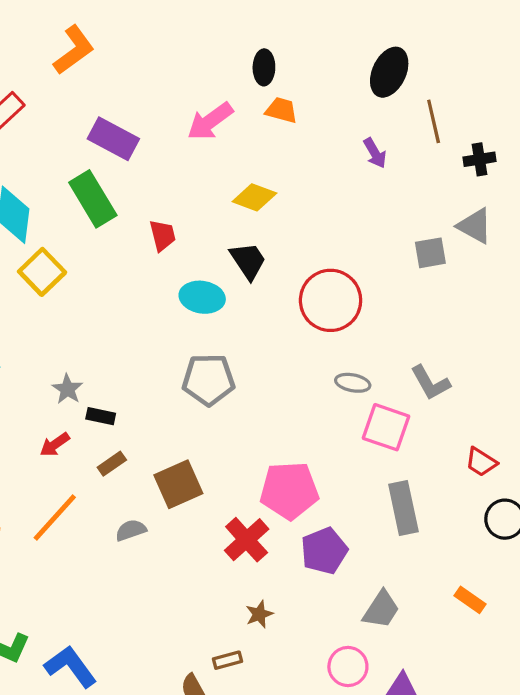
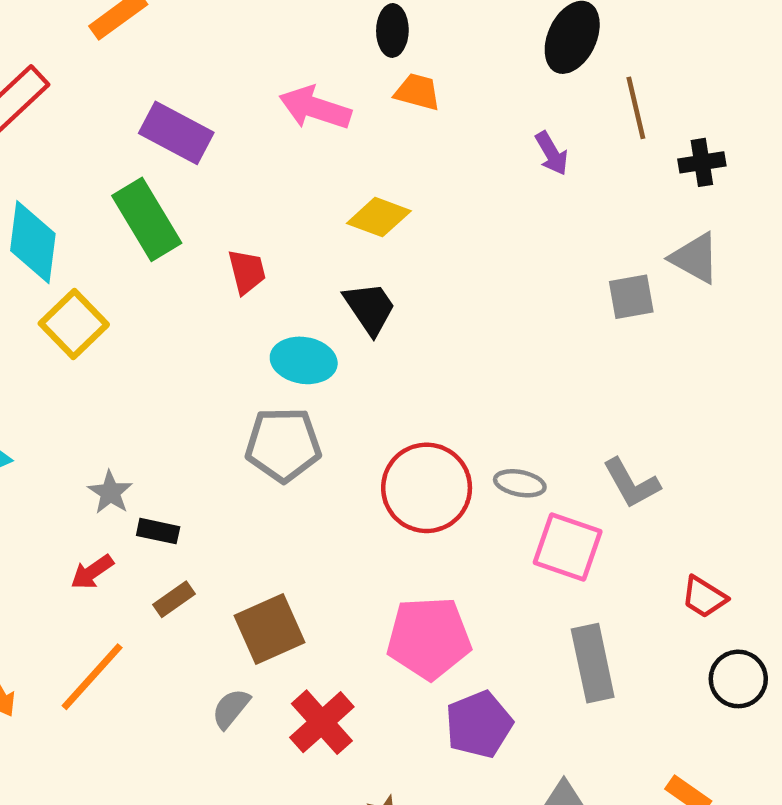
pink arrow: (210, 121) -> (315, 108), turned 54
red circle: (331, 300) -> (427, 488), moved
gray pentagon: (208, 380) -> (283, 445), moved
gray semicircle: (131, 530) -> (231, 709), moved, turned -32
red cross: (247, 540) -> (322, 722), moved

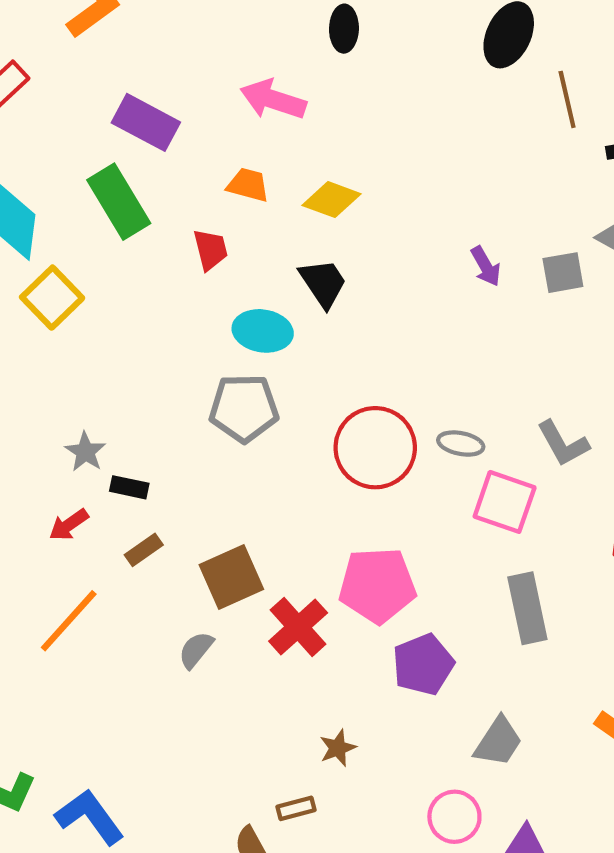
orange trapezoid: (417, 92) -> (248, 185), moved
purple arrow: (552, 153) -> (486, 266), moved
red cross: (322, 722) -> (298, 627), moved

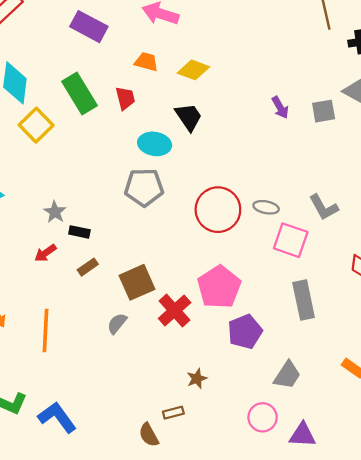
green rectangle: (119, 202) -> (79, 93), moved
pink pentagon: (377, 585) -> (219, 287), turned -30
orange line: (69, 621) -> (45, 330), moved, turned -39

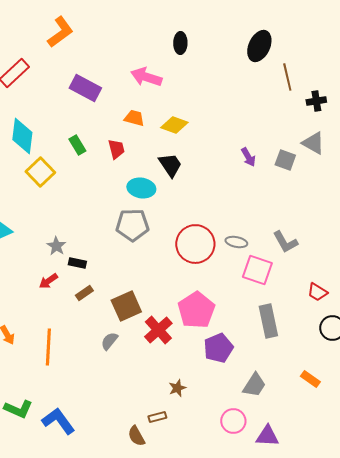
green rectangle: (79, 93) -> (77, 145), size x0.6
gray square: (324, 111) -> (285, 160), turned 30

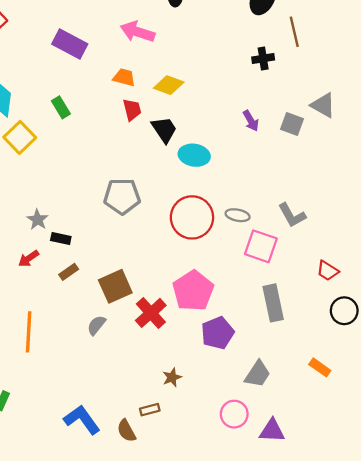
black cross: (316, 101) -> (263, 58), moved
red trapezoid: (116, 149) -> (132, 110), moved
cyan ellipse: (141, 188) -> (194, 155), moved
blue L-shape: (58, 421) -> (82, 420), moved

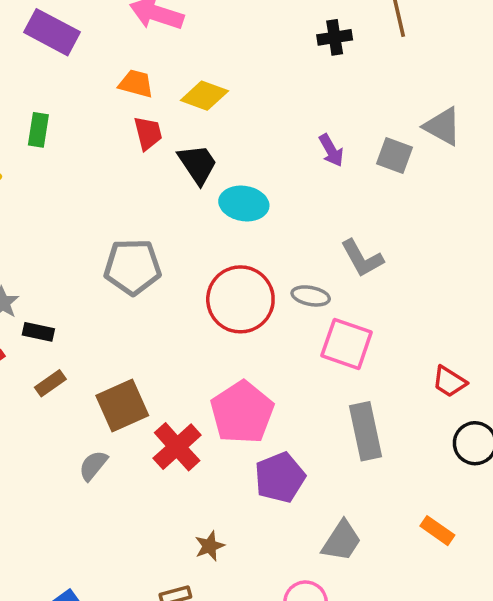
black cross: (263, 58) -> (335, 37), moved
green rectangle: (61, 107) -> (38, 130), turned 40
gray L-shape: (292, 215) -> (362, 258), moved

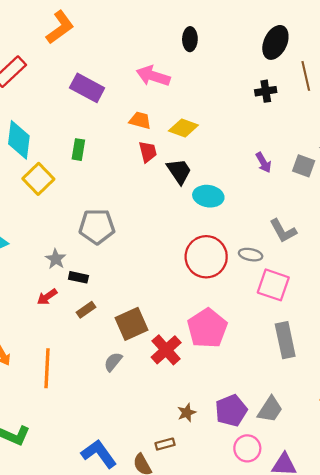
gray pentagon: (133, 267) -> (97, 226), moved
purple pentagon: (280, 477) -> (231, 410), moved

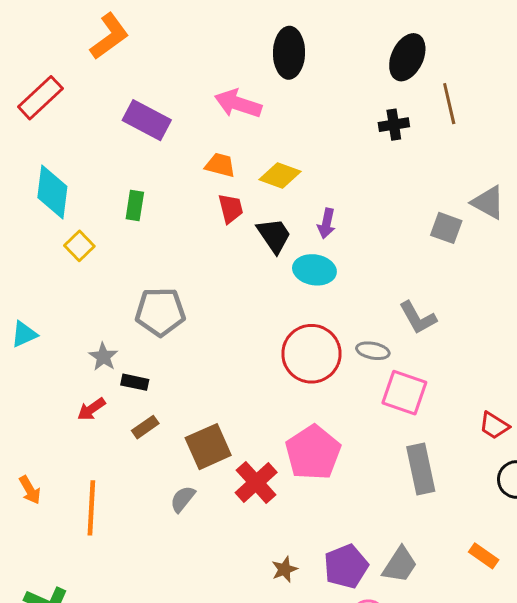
black ellipse: (190, 39) -> (289, 53), size x1.5
purple arrow: (264, 163) -> (326, 223), moved, turned 42
yellow square: (38, 179) -> (79, 246), size x0.7

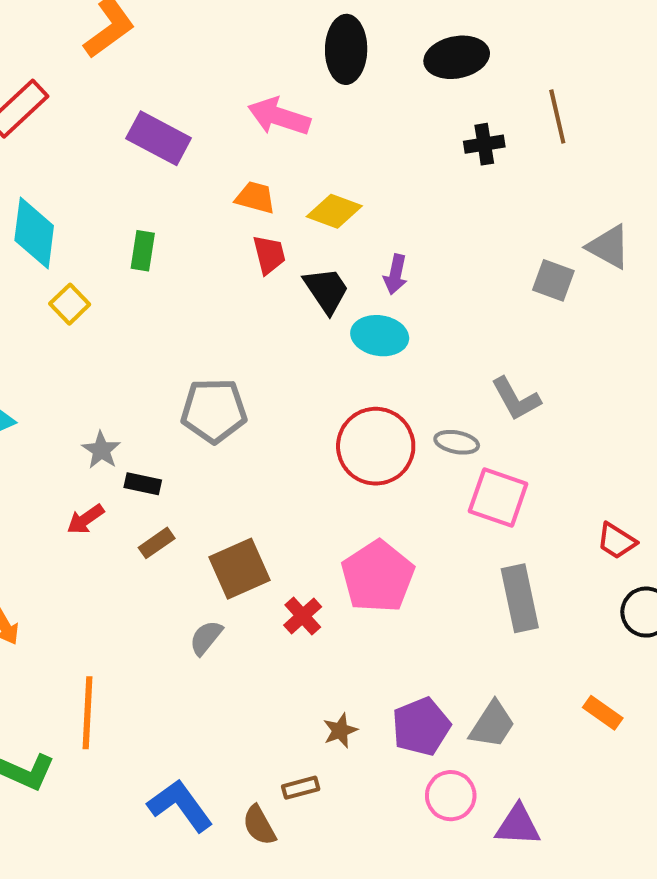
black ellipse: (407, 57) -> (457, 57), moved, turned 54
gray pentagon: (160, 312) -> (214, 411), moved
red cross: (256, 482) -> (303, 616), size x0.7
orange line: (91, 508) -> (87, 713), moved

